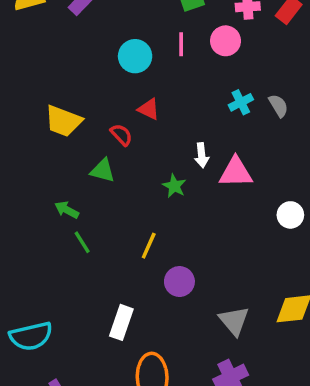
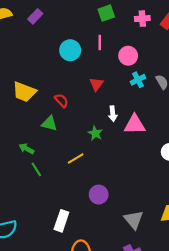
pink circle: (226, 41) -> (128, 56), moved
red triangle: (149, 109) -> (96, 84), moved, turned 40
yellow line: (149, 246) -> (76, 158), moved, turned 35

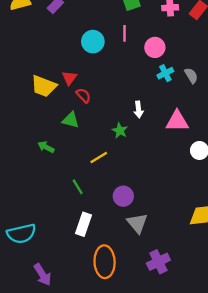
red triangle: (96, 84) -> (69, 78), moved
pink triangle: (135, 125) -> (177, 121), moved
green line: (36, 169) -> (78, 187), moved
gray triangle: (134, 220) -> (137, 223), moved

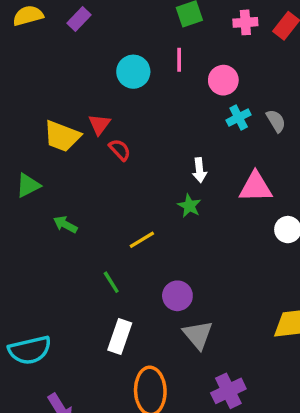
green triangle: (71, 120) -> (28, 185), moved, turned -42
green star: (120, 131) -> (189, 206), moved

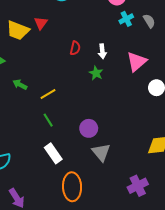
red semicircle: (120, 150) -> (75, 48), moved, turned 56
pink triangle: (256, 187) -> (137, 62), turned -40
yellow line: (142, 240) -> (48, 94), moved
white rectangle: (120, 337) -> (53, 153), turned -54
purple cross: (228, 391) -> (138, 186), moved

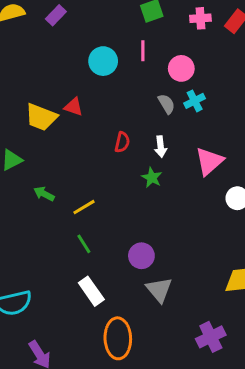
gray semicircle: (149, 21) -> (167, 104), moved
red triangle: (41, 23) -> (74, 107), turned -48

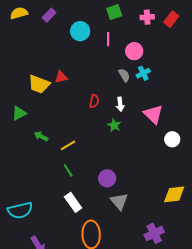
cyan circle: (103, 61) -> (80, 31), moved
red triangle: (74, 107) -> (61, 77), turned -32
pink triangle: (209, 161) -> (153, 114), turned -35

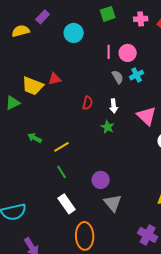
yellow semicircle: (19, 13) -> (21, 31), moved
pink line: (108, 39) -> (109, 52), moved
green triangle: (19, 113) -> (13, 103), moved
purple cross: (154, 233) -> (148, 235), turned -36

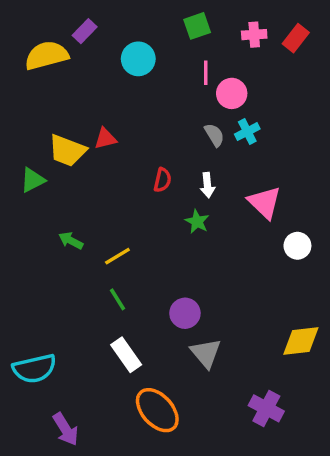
yellow semicircle: (21, 31) -> (47, 55), size x1.4
pink line: (109, 52) -> (206, 73), moved
orange ellipse: (85, 236) -> (157, 410), turned -40

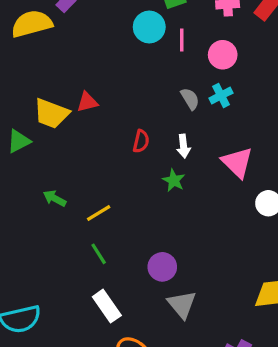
cyan circle: (138, 59) -> (149, 27), moved
pink circle: (232, 93) -> (223, 55), moved

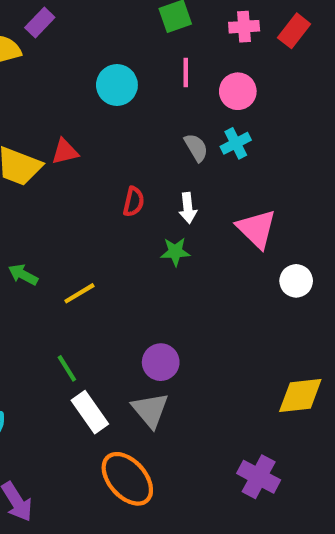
cyan circle: (149, 27) -> (117, 85), moved
green star: (174, 180) -> (175, 252), turned -30
green line: (99, 254) -> (67, 368), moved
gray triangle: (182, 304) -> (150, 410), moved

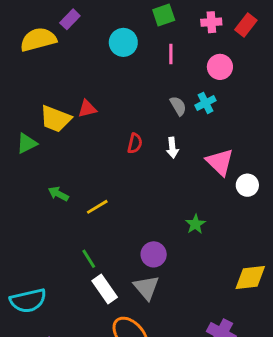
cyan circle: (117, 85) -> (123, 42), moved
pink circle: (238, 91) -> (220, 67), moved
green star: (175, 252) -> (195, 224), moved, turned -30
white circle: (296, 281) -> (247, 185), moved

